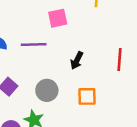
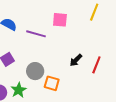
black arrow: (77, 60) -> (76, 60), moved
orange square: (87, 96) -> (52, 83), moved

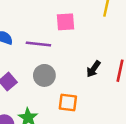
gray circle: (35, 71) -> (44, 75), moved

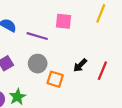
orange square: (68, 102) -> (55, 79), moved

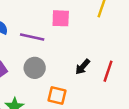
orange square: (55, 79) -> (57, 95), moved

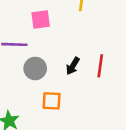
gray circle: (35, 68) -> (35, 68), moved

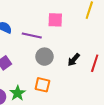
orange square: (52, 101) -> (42, 85), moved

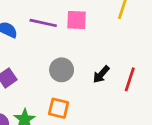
purple line: (32, 35) -> (43, 23), moved

